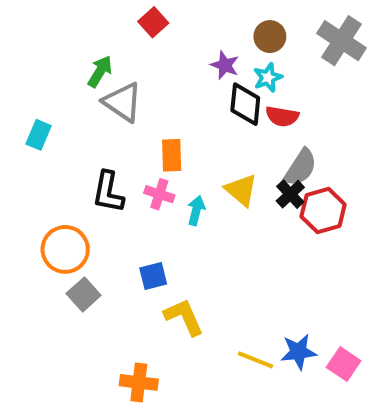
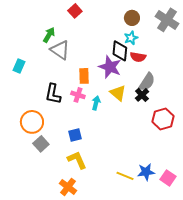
purple star: (225, 65) -> (110, 67), moved, size x1.6
red hexagon: (323, 211) -> (163, 119), moved
yellow L-shape: (184, 317) -> (77, 160), moved
orange cross: (139, 382) -> (68, 187), turned 30

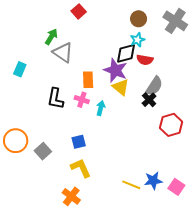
black diamond: (120, 51) -> (126, 53), turned 70
yellow triangle: (118, 93) -> (121, 87), moved
orange circle: (32, 122) -> (16, 141), moved

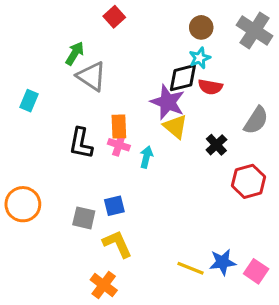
orange rectangle: (88, 80) -> (119, 126), moved
gray semicircle: (154, 86) -> (256, 120), moved
gray square: (43, 151) -> (84, 218), moved, turned -35

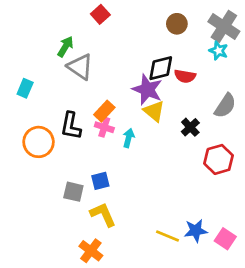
cyan star: (200, 58) -> (219, 51), moved, turned -30
orange rectangle: (119, 126) -> (104, 111), turned 45
orange circle: (23, 204) -> (39, 142), moved

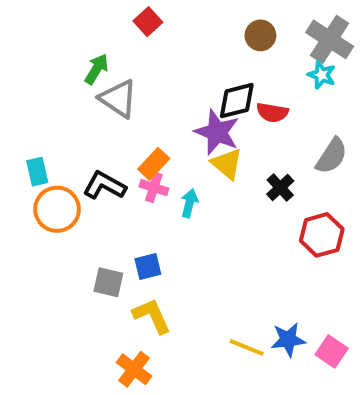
cyan rectangle: (25, 88) -> (37, 172), moved, turned -36
black L-shape: (71, 126) -> (104, 186), turned 108

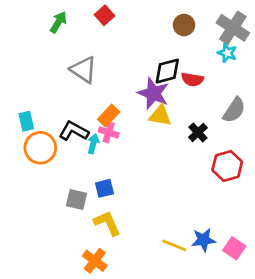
green arrow: (97, 69) -> (58, 22), moved
yellow triangle: (227, 164) -> (160, 116), turned -30
cyan arrow: (189, 203) -> (93, 144), moved

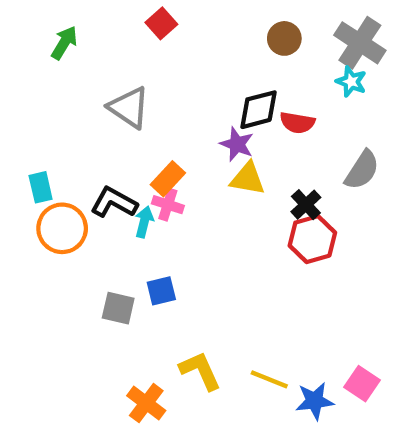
green arrow: (58, 22) -> (64, 43), moved
purple star: (153, 93) -> (237, 144), size x0.7
red hexagon: (227, 166) -> (312, 239), moved
yellow L-shape: (107, 223) -> (200, 371), moved
blue star: (204, 240) -> (315, 401), moved

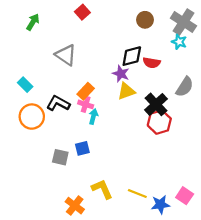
yellow triangle: (248, 179) -> (126, 91), turned -30
cyan rectangle: (41, 187) -> (25, 85), moved, turned -32
black cross: (306, 205) -> (156, 104), size x1.5
cyan arrow: (144, 222) -> (93, 117), moved

